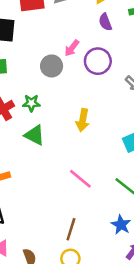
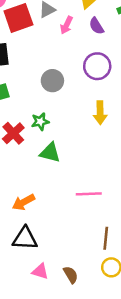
pink arrow: (72, 48) -> (66, 25), moved
yellow arrow: (83, 120) -> (100, 113), moved
pink line: (80, 179) -> (89, 194), moved, turned -30

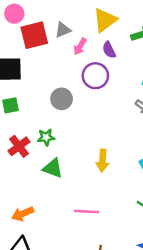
purple circle: (97, 66) -> (95, 76), moved
yellow arrow: (100, 113) -> (102, 161), moved

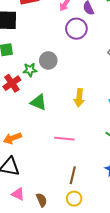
gray circle: (62, 99) -> (48, 60), moved
green star: (46, 137) -> (30, 70), moved

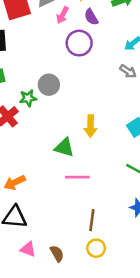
green triangle: (39, 102) -> (64, 147), moved

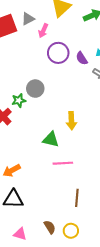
purple semicircle: (91, 17) -> (82, 58), moved
yellow circle: (96, 248) -> (71, 231), moved
pink triangle: (28, 249) -> (20, 234), moved

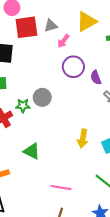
yellow arrow: (71, 121) -> (83, 139), moved
green triangle: (51, 139) -> (32, 151), moved
pink line: (63, 163) -> (61, 188), moved

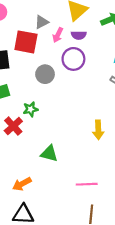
red square: (26, 27) -> (26, 42), moved, turned 30
purple semicircle: (96, 77) -> (79, 35), moved, turned -56
gray circle: (42, 97) -> (45, 74), moved

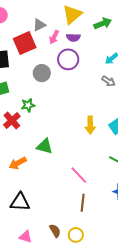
red square: (26, 42) -> (25, 43), turned -35
orange arrow: (22, 184) -> (18, 163), moved
pink line: (87, 184) -> (79, 175), turned 48

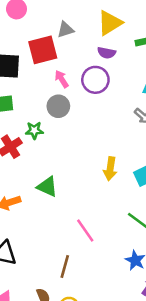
pink arrow: (54, 37) -> (62, 79), moved, turned 112
gray circle: (42, 73) -> (58, 106), moved
brown line: (83, 203) -> (65, 266), moved

